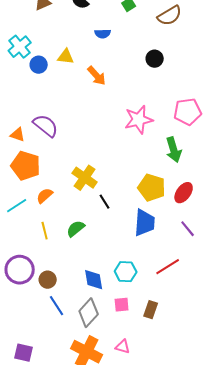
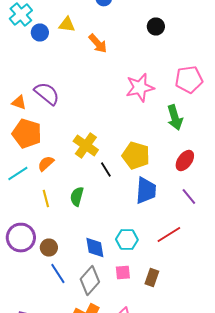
yellow pentagon: (152, 188) -> (136, 156), moved
green semicircle: (76, 229) -> (77, 196), turned -36

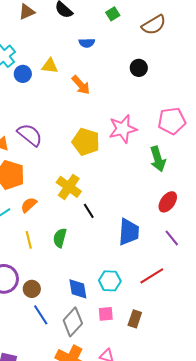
yellow pentagon: (136, 156) -> (86, 142), moved

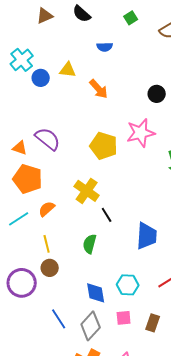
black circle: (139, 68) -> (157, 94), moved
green semicircle: (60, 238) -> (90, 244), moved
brown circle: (32, 289) -> (50, 268), moved

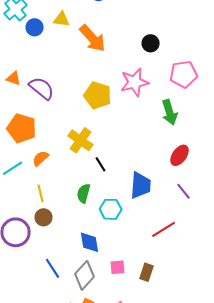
orange arrow: (99, 89) -> (93, 38), size x1.4
orange triangle: (20, 148) -> (14, 78), moved
cyan hexagon: (128, 285) -> (111, 209), moved

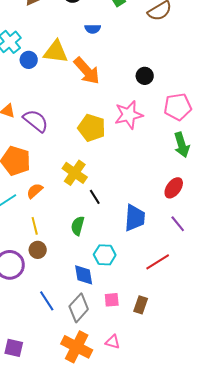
yellow triangle: (62, 19) -> (56, 52), size x1.5
green arrow: (170, 112) -> (182, 145), moved
cyan hexagon: (111, 209) -> (105, 255), moved

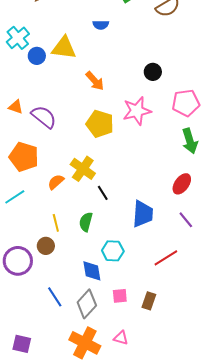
orange arrow: (87, 71) -> (95, 81), moved, size x0.7
orange semicircle: (35, 191) -> (56, 182), moved
yellow line: (35, 226) -> (56, 223), moved

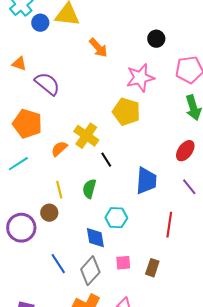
orange triangle: (16, 107) -> (19, 64), moved
yellow pentagon: (100, 124) -> (126, 112), moved
red line: (166, 258) -> (169, 225), turned -50

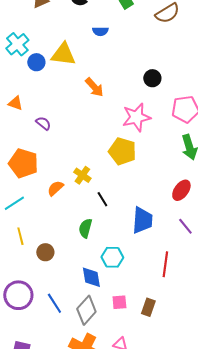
purple semicircle: (47, 84) -> (43, 123), size x0.6
yellow cross: (86, 136) -> (82, 175), size x0.7
yellow line: (59, 190) -> (20, 236), moved
purple circle: (21, 228) -> (18, 295), moved

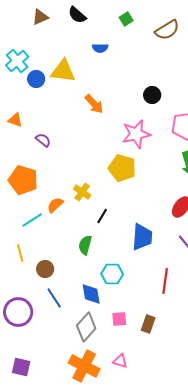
black line: (102, 199) -> (102, 216), turned 63
cyan line: (14, 203) -> (32, 220), moved
blue line: (54, 303) -> (54, 298), moved

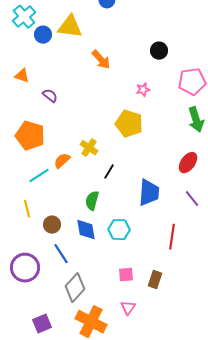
pink star: (136, 134) -> (143, 90), size x0.5
blue diamond: (91, 294) -> (86, 230), moved
gray diamond: (86, 327) -> (75, 288), moved
pink triangle: (120, 361) -> (128, 308), moved, turned 49
purple square: (21, 367) -> (42, 324), moved, turned -36

